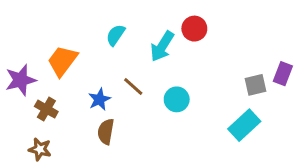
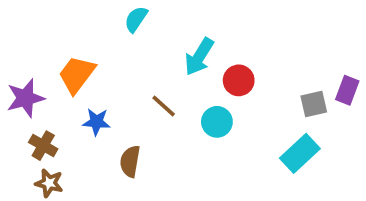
red circle: (194, 29) -> (239, 80), moved
cyan semicircle: (116, 35) -> (136, 19), moved
blue star: (99, 99) -> (96, 122), moved, turned 30
brown cross: (46, 109) -> (43, 146), moved

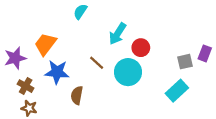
blue star: (96, 122) -> (57, 72), size x1.5
cyan circle: (217, 122) -> (128, 72), size x1.5

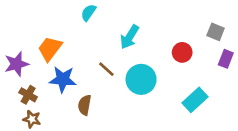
red circle: (141, 48) -> (182, 52), moved
gray square: (185, 62) -> (216, 32), moved, turned 35

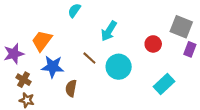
gray square: (216, 32) -> (181, 27), size x1.5

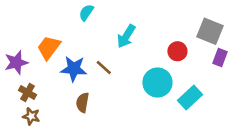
blue star: (53, 67) -> (74, 69), moved
cyan circle: (119, 67) -> (157, 83), moved

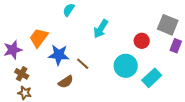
brown line: (104, 68) -> (83, 64), moved
brown semicircle: (82, 103) -> (66, 82), turned -133

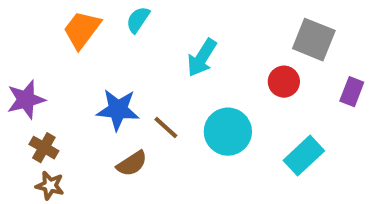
gray square: (168, 25) -> (314, 40), moved
orange trapezoid: (39, 38) -> (82, 30), moved
cyan circle: (126, 66) -> (228, 132), moved

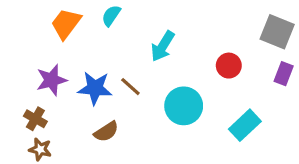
gray square: (314, 40) -> (277, 32), moved
purple star: (26, 100) -> (51, 80), moved
brown line: (166, 128) -> (130, 87), moved

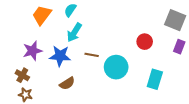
cyan arrow: (163, 46) -> (74, 32), moved
brown line: (130, 87) -> (92, 55), moved, turned -32
cyan rectangle: (245, 125) -> (155, 79), turned -30

